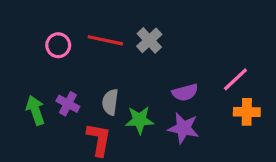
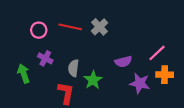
purple cross: (68, 104) -> (45, 58), moved
green star: (139, 120) -> (93, 80), turned -30
purple star: (183, 128) -> (140, 83), moved

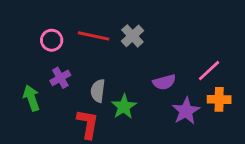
purple cross: (45, 58) -> (60, 78), turned 32
purple star: (140, 83) -> (186, 111), turned 30

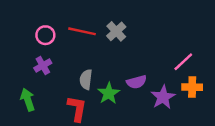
purple cross: (60, 78) -> (43, 66), moved
purple semicircle: (164, 82) -> (136, 82), moved
green arrow: (31, 98) -> (28, 100), moved

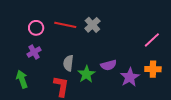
pink line: (183, 62) -> (152, 40), moved

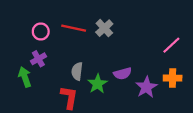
green arrow: (22, 79) -> (25, 77), moved

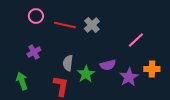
pink circle: (41, 32) -> (36, 16), moved
pink line: (171, 45) -> (136, 40), moved
green arrow: (25, 77) -> (22, 81), moved

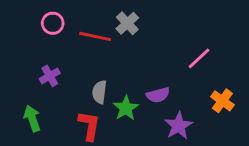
gray cross: (92, 25) -> (127, 23), moved
orange cross: (152, 69) -> (222, 101), turned 35
purple star: (129, 77) -> (179, 126), moved

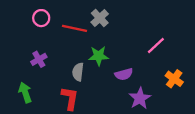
green star: (126, 108) -> (99, 56), moved, turned 30

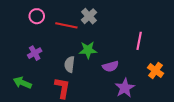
pink line: (156, 46) -> (139, 41), turned -36
green arrow: (25, 93) -> (22, 83), turned -48

